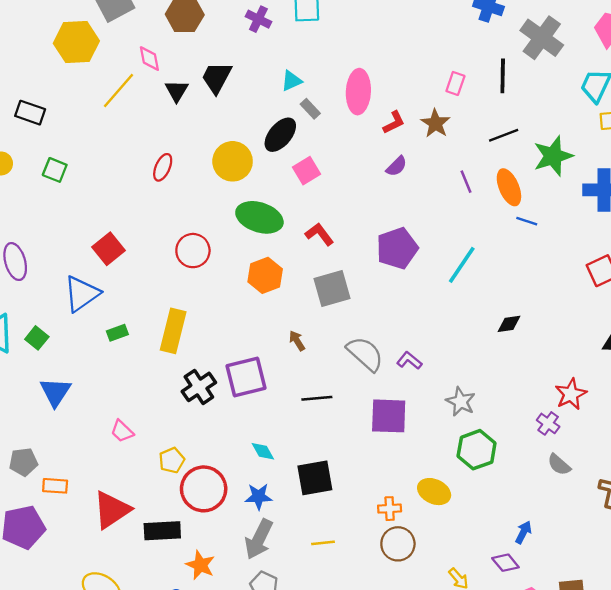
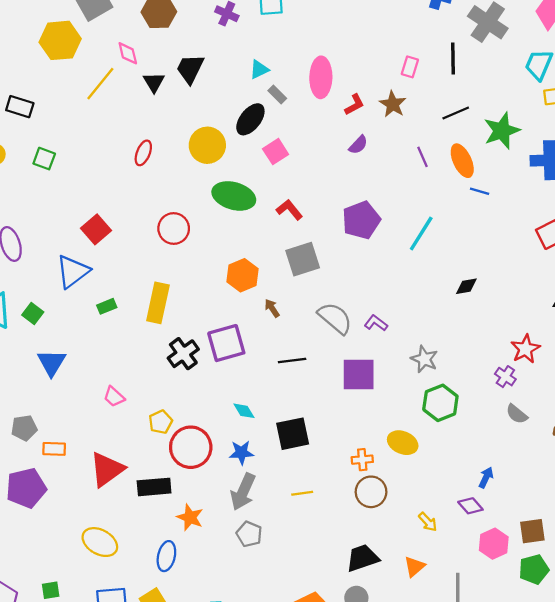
orange hexagon: (265, 275) -> (242, 275), moved

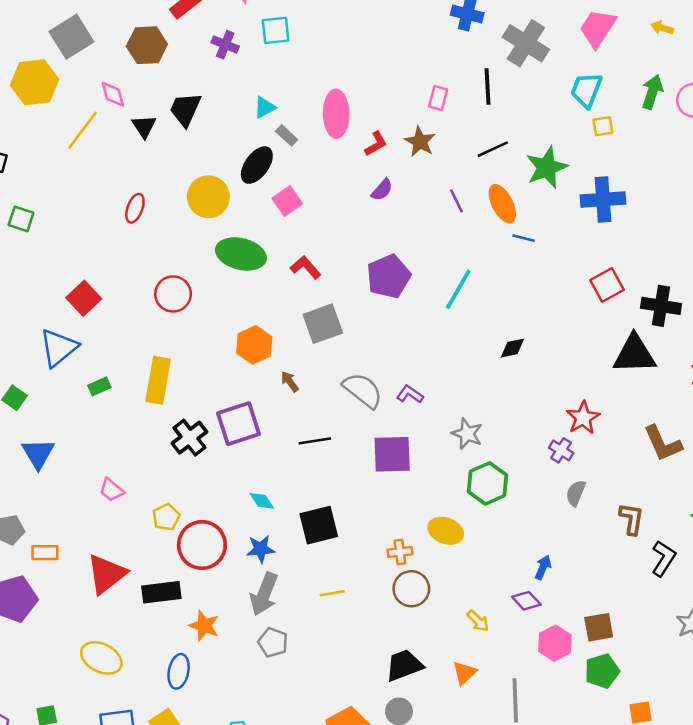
gray semicircle: (517, 414) -> (576, 493), turned 75

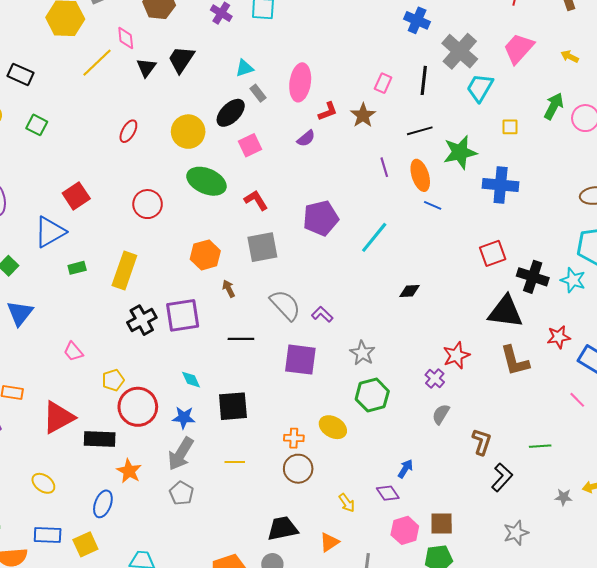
cyan trapezoid: (586, 90) -> (480, 88), moved
purple semicircle: (382, 190) -> (306, 138), moved
brown L-shape: (663, 443) -> (515, 361), moved
yellow ellipse: (101, 658) -> (43, 483), size x0.7

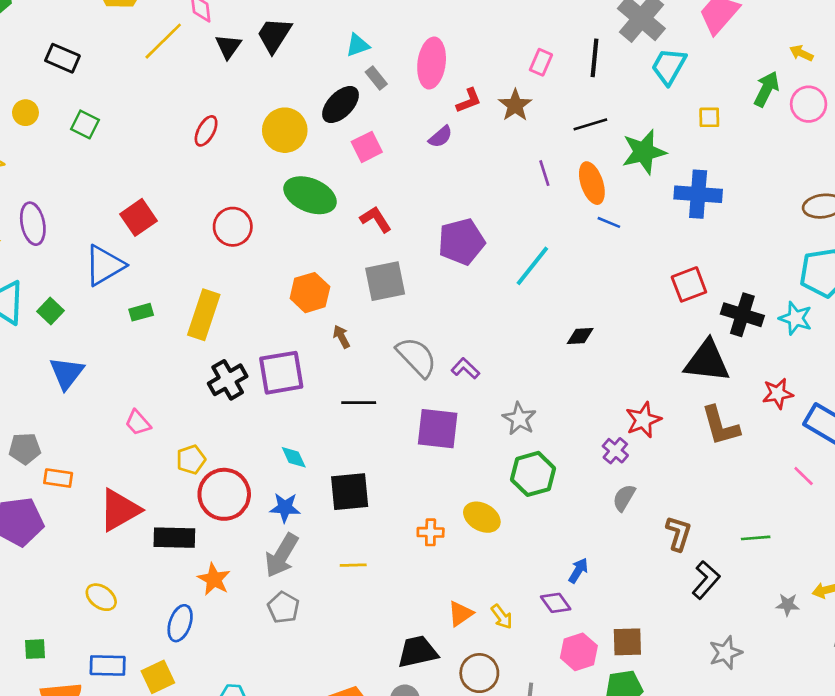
yellow arrow: (570, 56) -> (801, 53), moved
brown circle: (298, 469) -> (479, 673), moved
orange triangle: (329, 542) -> (461, 614), moved

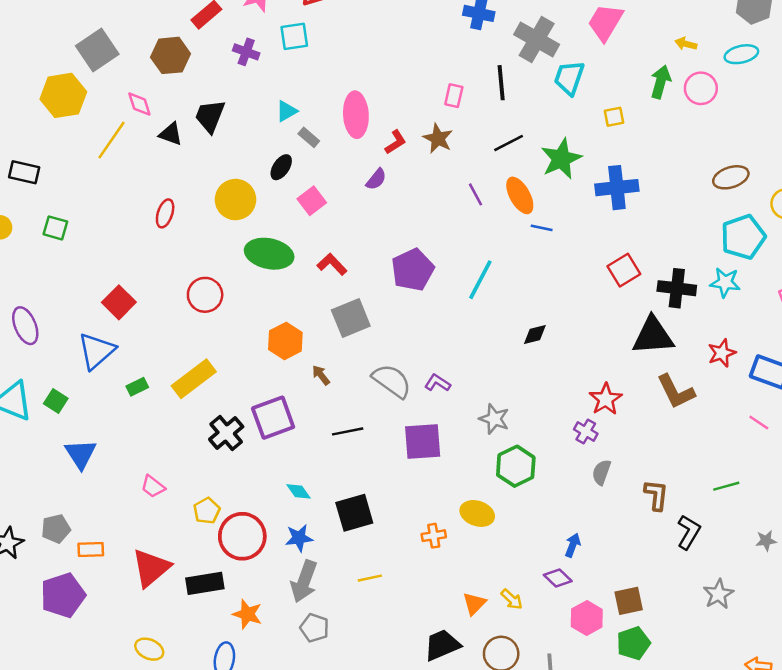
black triangle: (228, 46) -> (171, 134), turned -35
black ellipse: (341, 105) -> (281, 167), size x0.7
yellow rectangle: (204, 315) -> (194, 379), turned 45

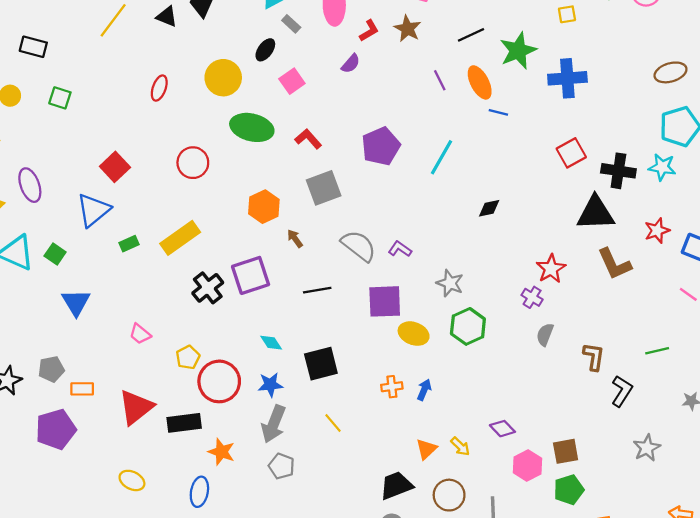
yellow ellipse: (477, 513) -> (414, 334), moved
blue arrow: (573, 545) -> (424, 390), moved
yellow line: (370, 578) -> (333, 423), turned 60

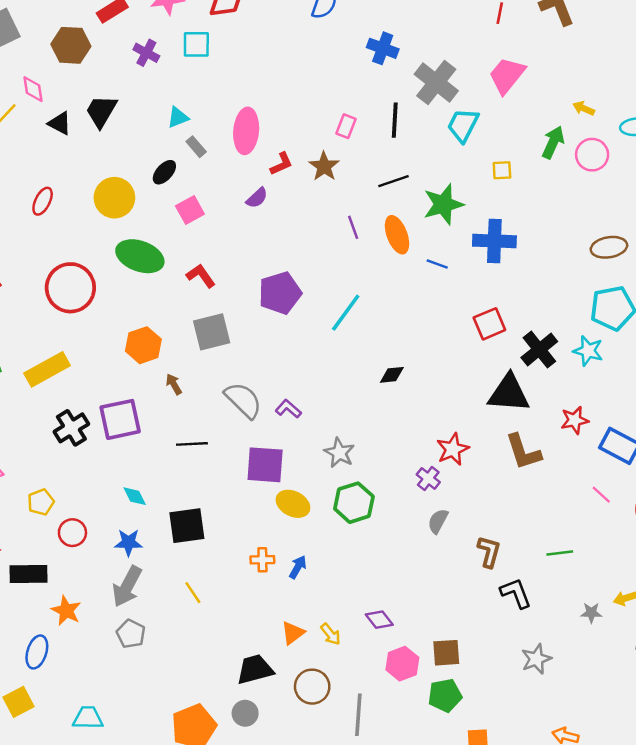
blue line: (498, 112) -> (437, 264), moved
red circle: (193, 163) -> (70, 288), size x1.4
black cross: (618, 171) -> (539, 349), turned 36
red circle: (219, 381) -> (72, 533), size x0.6
black L-shape: (622, 391) -> (516, 593), turned -60

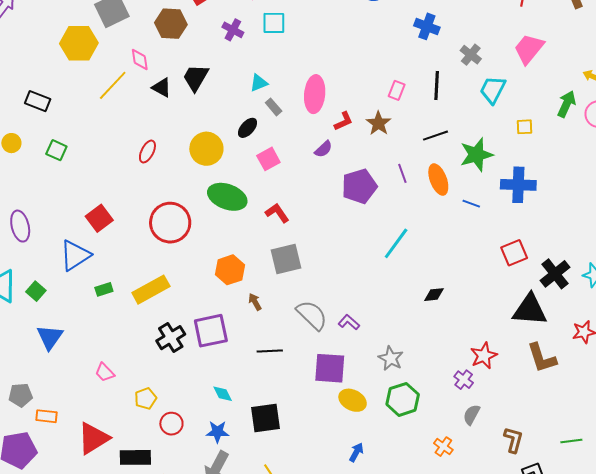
gray cross: (436, 83) -> (471, 55), size x0.6
purple pentagon: (280, 293) -> (359, 186), moved
orange cross: (262, 560) -> (443, 447), moved, turned 36

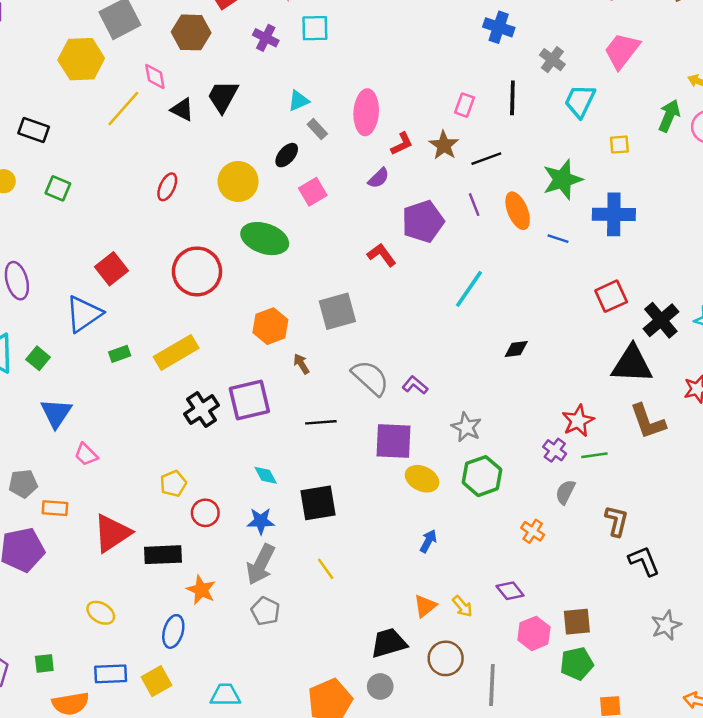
black line: (435, 136) -> (486, 159), moved
red L-shape: (277, 213) -> (382, 255), moved
pink trapezoid: (105, 372) -> (86, 454), moved
green line: (571, 441) -> (594, 455), moved

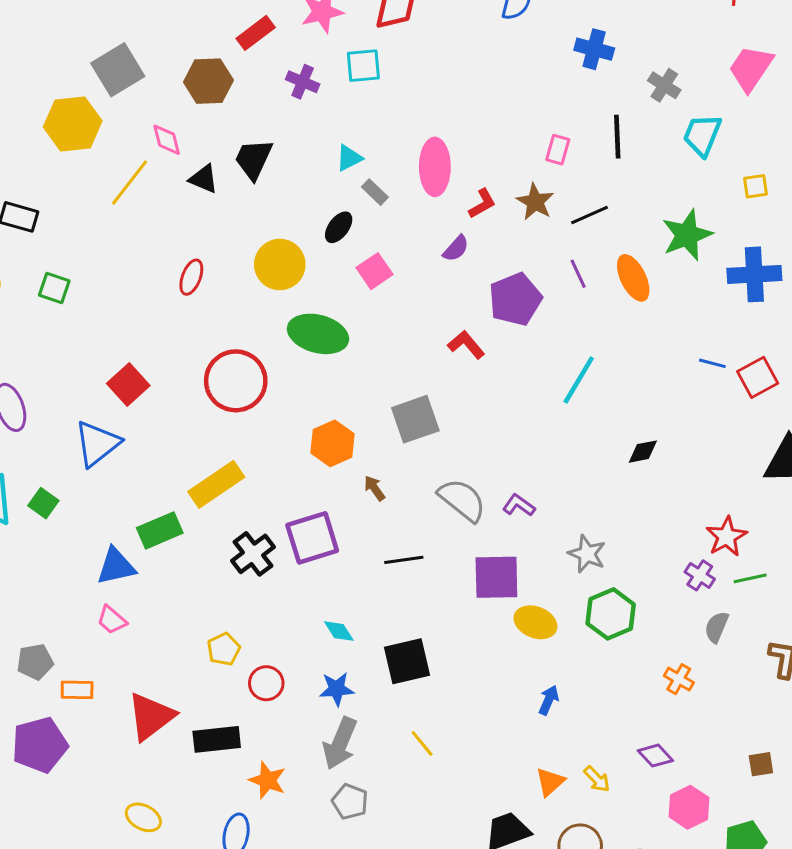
blue line: (558, 239) -> (712, 363), moved
green rectangle: (120, 354) -> (160, 530), moved, size x1.6
blue triangle: (56, 413) -> (116, 566), moved, turned 48
brown square: (577, 622) -> (761, 764), moved, size x0.7

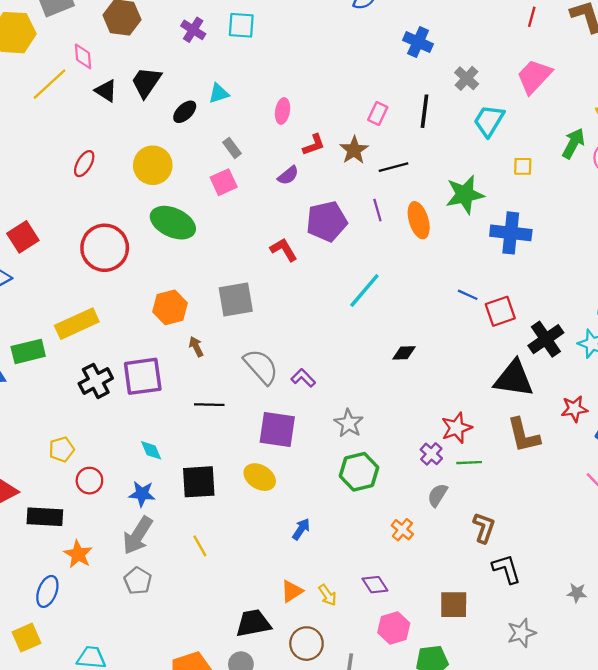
pink ellipse: (435, 167) -> (283, 111), size x0.6
gray rectangle: (375, 192) -> (232, 148), moved
black ellipse: (339, 227) -> (185, 112), moved
yellow ellipse: (535, 622) -> (260, 477), moved
brown square: (761, 764) -> (454, 605), size x1.5

